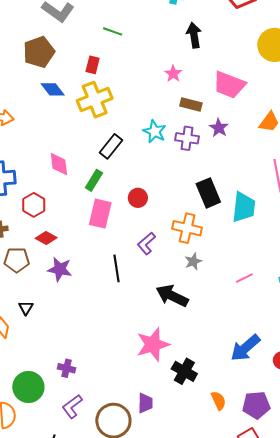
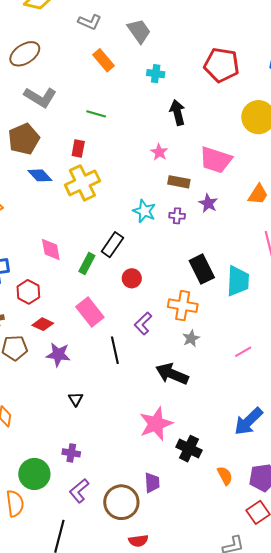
purple cross: (187, 138) -> (177, 216), size x0.7
black rectangle: (111, 146) -> (112, 245), moved
pink rectangle: (100, 214) -> (90, 312), moved, turned -48
black triangle: (26, 308) -> (76, 399), moved

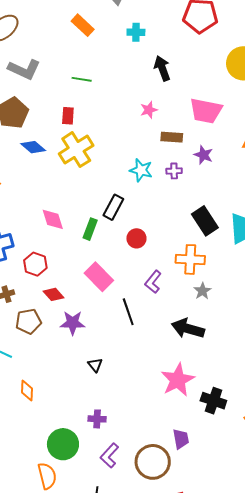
pink star: (159, 152) -> (149, 110), turned 30
red diamond: (43, 324) -> (53, 294), turned 30

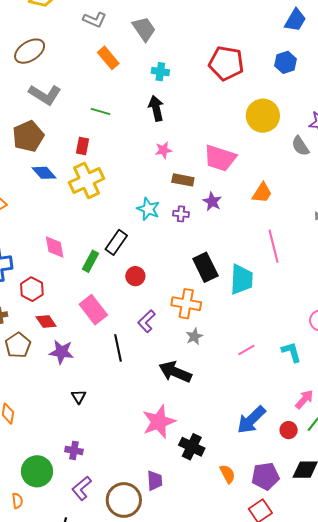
black arrow: (162, 68) -> (156, 108), moved
brown pentagon: (28, 321) -> (18, 345), turned -30
orange semicircle: (47, 476) -> (17, 501), size x0.6

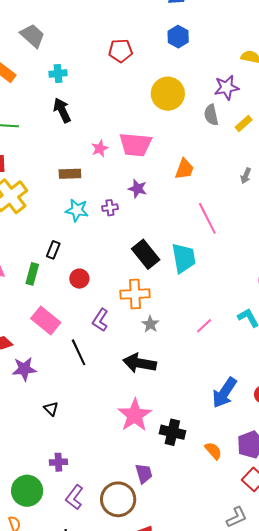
red pentagon: (226, 63) -> (120, 51), size x0.7
gray semicircle: (300, 146) -> (211, 115), turned 35
pink star: (163, 150) -> (100, 148), moved
brown rectangle: (183, 180) -> (70, 174), moved
black rectangle: (116, 242) -> (53, 250), size x0.7

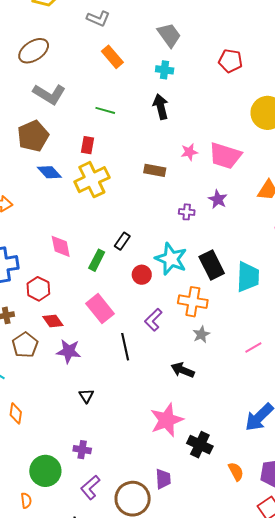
gray trapezoid: (33, 36) -> (169, 35), moved
cyan star: (77, 210) -> (171, 259), moved, size x1.4
black arrow: (140, 363) -> (183, 370), size x0.7

